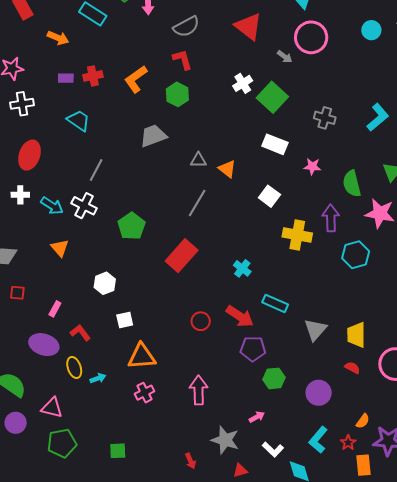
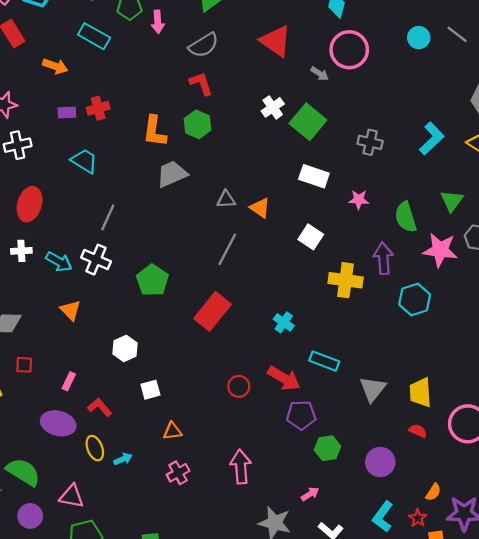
orange L-shape: (136, 79) -> (155, 131), moved, turned -44
orange triangle: (142, 356) -> (172, 431), size x0.6

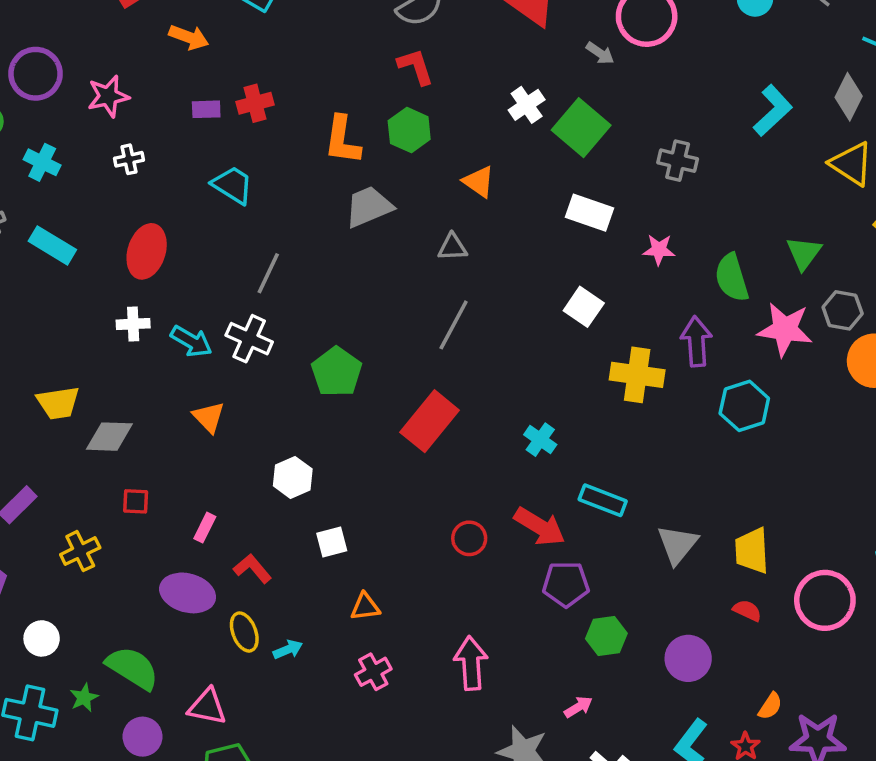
cyan L-shape: (432, 138) -> (773, 110), moved
white cross: (18, 145) -> (129, 159), size x0.7
orange triangle: (260, 208) -> (479, 182), moved

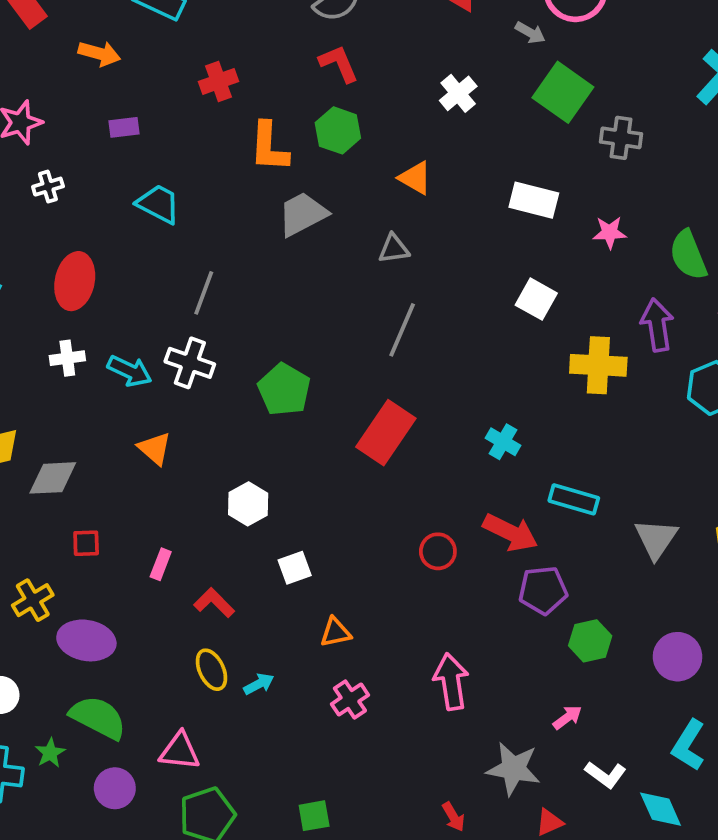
red cross: (255, 103) -> (218, 81), moved
green square: (581, 128) -> (563, 92), moved
purple ellipse: (188, 593) -> (86, 640), moved

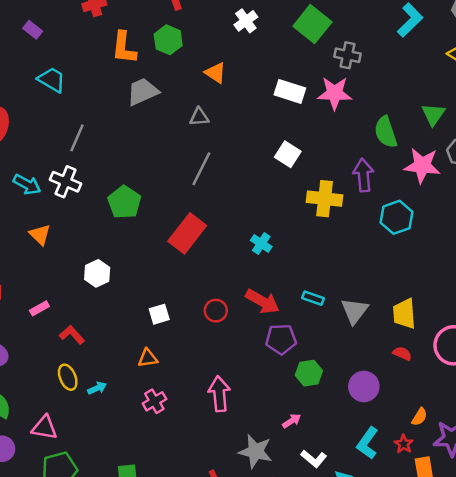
purple rectangle: (124, 127) -> (33, 30), turned 42
pink star: (610, 232) -> (335, 93), moved, size x1.6
cyan rectangle: (574, 499) -> (313, 298), moved, size x0.7
pink rectangle: (161, 564) -> (39, 308), turned 36
white square: (295, 568) -> (159, 314), moved

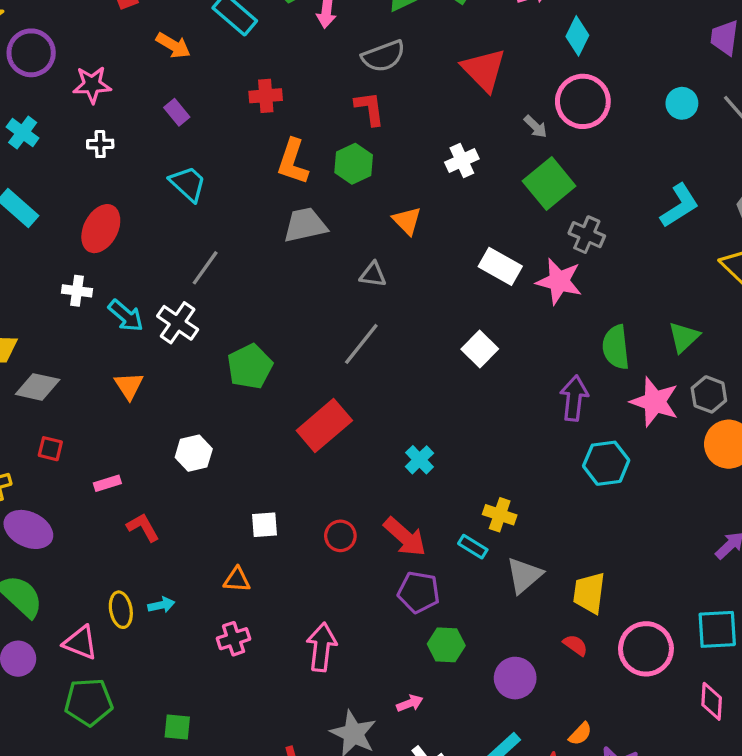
yellow cross: (325, 199) -> (500, 515), moved, size x0.7
yellow ellipse: (68, 377) -> (121, 610), moved

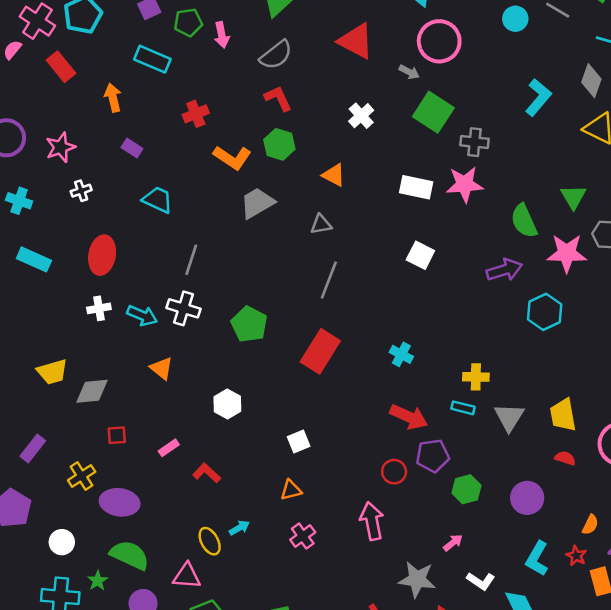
orange arrow: (173, 45) -> (113, 98), turned -116
orange L-shape: (293, 162) -> (232, 158), turned -57
purple arrow: (574, 398) -> (504, 270), turned 84
red circle: (340, 536) -> (394, 472), moved

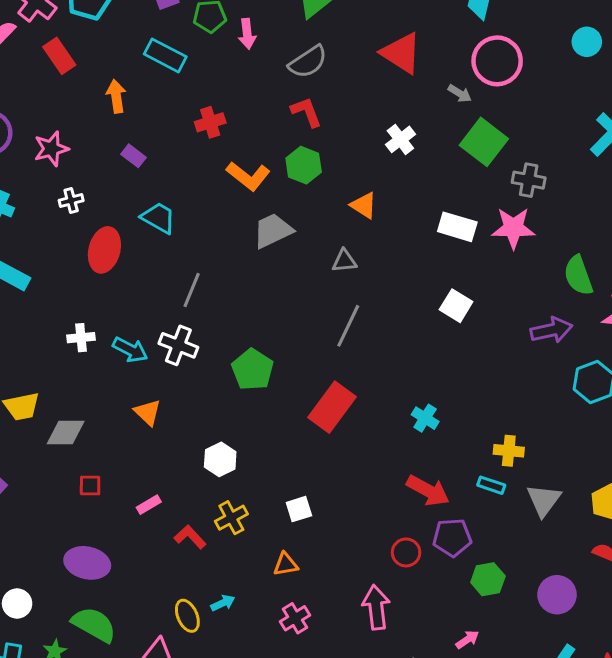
red ellipse: (102, 255) -> (104, 250), moved
yellow cross: (82, 476) -> (231, 518), moved

